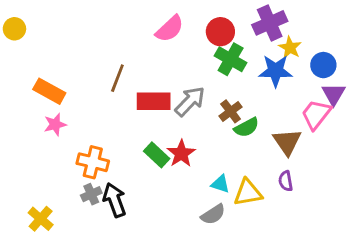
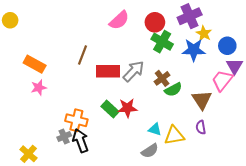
red star: (181, 153) -> (127, 108), turned 30
orange cross: (93, 162) -> (76, 120), moved

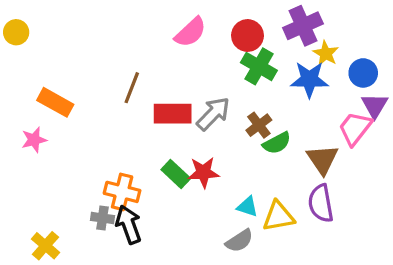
pink star: (39, 88) -> (34, 140), moved
purple semicircle: (201, 127) -> (321, 203), size x1.6
gray cross: (64, 137) -> (102, 218), turned 32

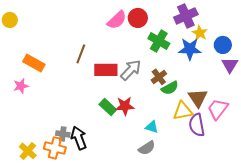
red circle: (248, 36) -> (138, 18), moved
pink trapezoid: (355, 128) -> (218, 109), moved
orange cross: (122, 192) -> (55, 148), moved
yellow triangle: (278, 216) -> (183, 111), moved

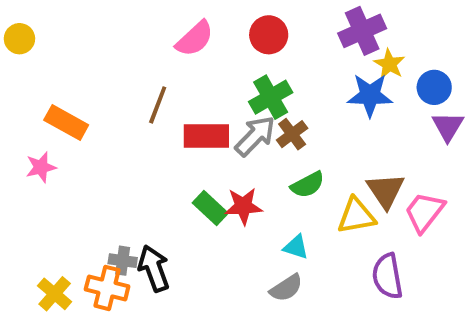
pink semicircle: (117, 20) -> (195, 39), moved
green cross: (159, 41) -> (271, 97), moved, turned 30
brown cross: (159, 77) -> (292, 134), moved
green semicircle: (170, 88) -> (308, 185), moved
purple semicircle: (197, 125) -> (387, 276), moved

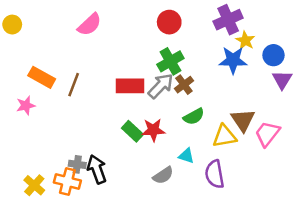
pink semicircle: (195, 39) -> (89, 25), moved
brown line: (158, 105) -> (74, 85), moved
purple semicircle: (387, 276) -> (215, 174), moved
gray semicircle: (286, 288) -> (163, 175), moved

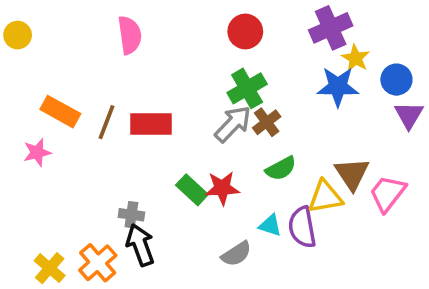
pink semicircle: (89, 25) -> (130, 35), turned -55
red rectangle: (130, 86) -> (151, 124), moved
gray cross: (77, 164) -> (131, 215), moved
purple semicircle: (215, 174) -> (302, 227), moved
orange cross: (67, 182) -> (98, 263), turned 35

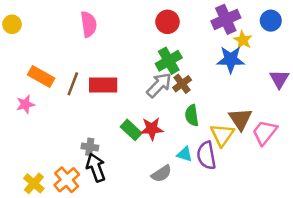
blue circle: (396, 80) -> (271, 21), moved
green semicircle: (281, 168) -> (192, 115), turned 110
yellow triangle: (325, 197) -> (222, 135), turned -45

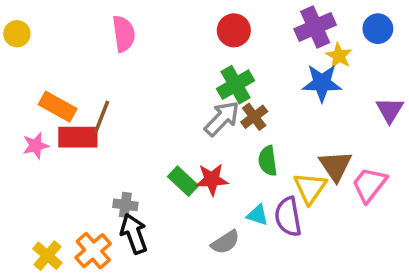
red rectangle: (103, 85) -> (78, 137), moved

